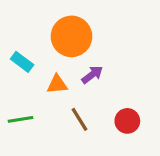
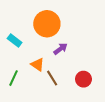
orange triangle: (57, 84) -> (38, 64), moved, turned 40
green line: (20, 119) -> (13, 78), turned -56

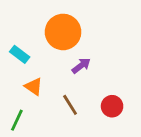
orange triangle: (38, 64) -> (34, 87), moved
green line: (13, 78) -> (17, 120), moved

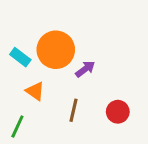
orange circle: (63, 32) -> (56, 50), moved
brown line: (70, 105) -> (73, 110), turned 45

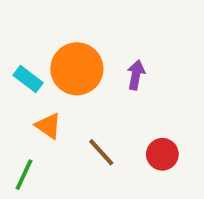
purple arrow: (85, 69) -> (136, 75), moved, turned -42
brown line: (73, 110) -> (101, 152), turned -55

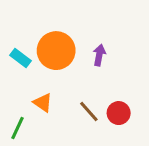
orange triangle: (48, 126) -> (43, 103), moved
brown line: (101, 152) -> (89, 112), moved

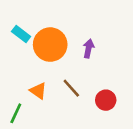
cyan rectangle: (20, 58) -> (21, 34), moved
brown line: (89, 112) -> (71, 88), moved

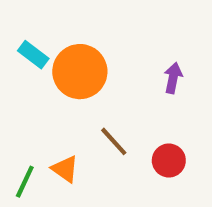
purple arrow: (89, 49) -> (173, 78), moved
orange triangle: (38, 91) -> (65, 169), moved

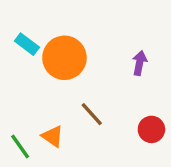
red circle: (169, 161) -> (151, 129), moved
green line: (25, 182) -> (20, 146), turned -60

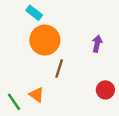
cyan rectangle: (27, 44) -> (34, 13), moved
brown line: (92, 114) -> (59, 69), moved, turned 60

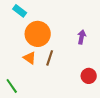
cyan rectangle: (34, 13) -> (20, 11), moved
orange triangle: (37, 95) -> (30, 58), moved

